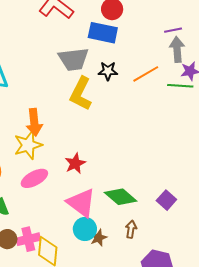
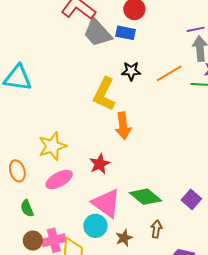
blue rectangle: (103, 33) -> (126, 33), size x0.7
gray trapezoid: (73, 59) -> (97, 33), moved, turned 56
orange arrow: (34, 122) -> (123, 126), moved
cyan circle: (85, 229) -> (95, 226), moved

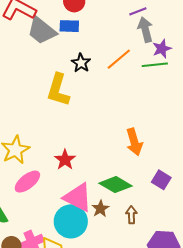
black star: (131, 71) -> (81, 63), turned -30
orange arrow: (123, 126) -> (134, 142), moved
cyan circle: (95, 226) -> (71, 221), size x1.4
brown star: (124, 238) -> (100, 209), moved

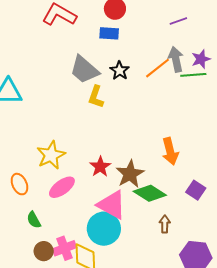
gray arrow: (145, 30) -> (176, 59), moved
gray trapezoid: (42, 31) -> (84, 70), moved
yellow L-shape: (58, 90) -> (96, 97), size x0.7
brown star: (100, 209) -> (130, 174), moved, size x1.6

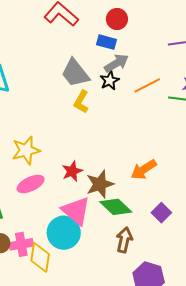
gray arrow: (176, 59) -> (116, 63), moved, turned 60
orange arrow: (170, 151) -> (144, 170), turned 60
brown arrow: (165, 224) -> (124, 240), size x1.4

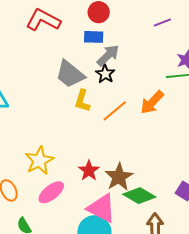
orange line: (147, 85) -> (115, 111), moved
orange arrow: (144, 170) -> (152, 102), moved

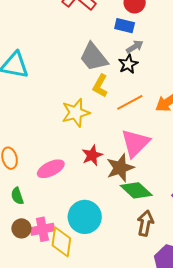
gray arrow: (108, 55) -> (135, 47), size x0.7
yellow star: (39, 161) -> (76, 113), moved
pink triangle: (102, 208) -> (135, 143), moved, turned 36

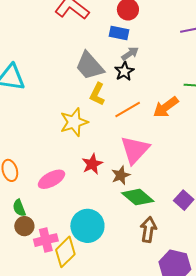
brown star: (120, 168) -> (121, 175), size x0.7
brown circle: (21, 228) -> (24, 226), moved
yellow diamond: (61, 242) -> (65, 252), turned 40

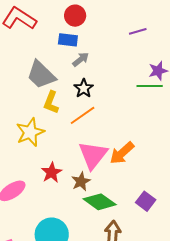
black star: (124, 71) -> (84, 88), moved
orange arrow: (166, 107) -> (122, 153), moved

